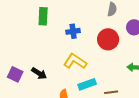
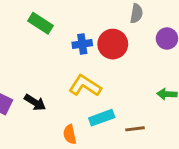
green rectangle: (43, 16) -> (41, 23), turned -60
red circle: (108, 39) -> (113, 44), moved

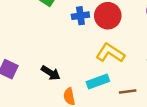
yellow L-shape: (85, 86) -> (110, 53), moved
black arrow: (35, 102) -> (51, 73), moved

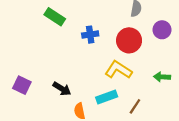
red circle: (108, 16) -> (129, 40), moved
brown line: (128, 91) -> (135, 106), turned -49

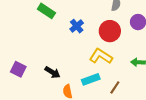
blue cross: (90, 35) -> (77, 26), turned -32

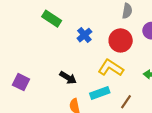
black arrow: (52, 72) -> (68, 78), moved

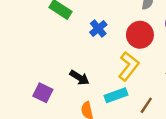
yellow L-shape: (111, 68) -> (129, 66), turned 95
purple square: (21, 82) -> (43, 93), moved

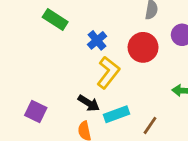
yellow L-shape: (129, 66) -> (108, 72), moved
black arrow: (79, 78) -> (89, 103), moved

